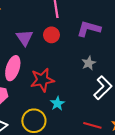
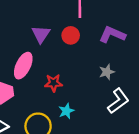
red star: (42, 80) -> (54, 83), size x0.7

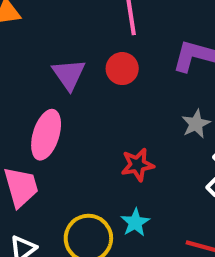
red star: (54, 83) -> (138, 165), moved
cyan star: (66, 111) -> (135, 222), moved

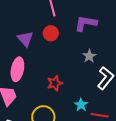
red star: (138, 165) -> (55, 83), moved
cyan star: (135, 222) -> (81, 105), moved

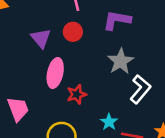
gray star: (89, 56) -> (121, 61), size x1.5
pink ellipse: (17, 69) -> (55, 73), moved

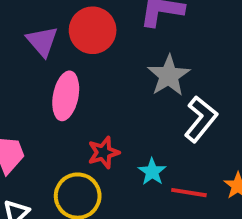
red circle: (73, 32) -> (93, 30), size x1.5
red star: (77, 94) -> (104, 153), moved

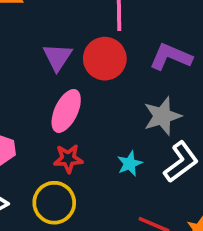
red star: (104, 153) -> (68, 159), moved
cyan star: (152, 172) -> (130, 164), moved

